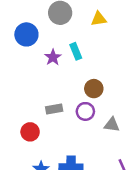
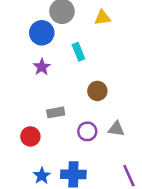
blue circle: (26, 34) -> (42, 33), moved
purple star: (53, 57) -> (42, 67), moved
purple circle: (85, 111) -> (87, 131), moved

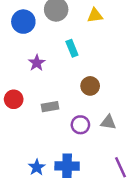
blue circle: (42, 33) -> (23, 22), moved
red circle: (30, 136) -> (14, 99), moved

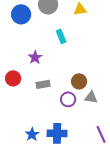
purple star: (37, 63) -> (35, 57), moved
brown circle: (90, 86) -> (79, 81), moved

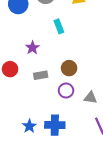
brown circle: (79, 81) -> (69, 68), moved
gray triangle: (91, 97) -> (90, 98), moved

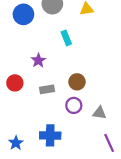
blue cross: (55, 125) -> (50, 135), moved
blue star: (29, 126) -> (16, 143), moved

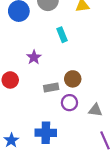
gray rectangle: (47, 89) -> (51, 88), moved

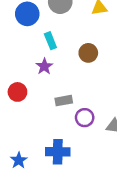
cyan rectangle: (62, 35) -> (50, 41), moved
brown circle: (73, 79) -> (88, 53), moved

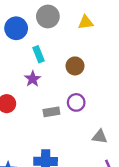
purple circle: (85, 118) -> (76, 102), moved

